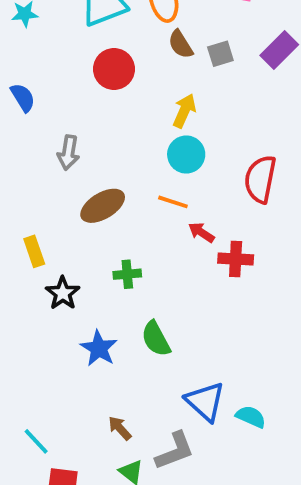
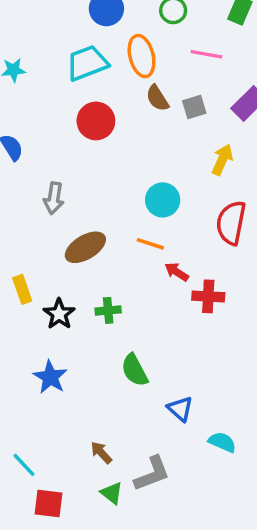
yellow arrow: (184, 111) -> (222, 160), moved
black star: (63, 293) -> (59, 314), moved
blue star: (99, 348) -> (50, 377), moved
blue triangle: (205, 401) -> (180, 409), moved, size x0.7

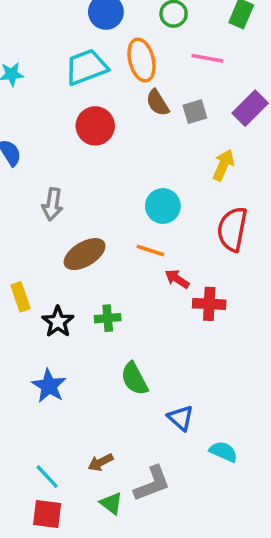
brown arrow: (101, 453) -> (101, 462), turned -75
cyan line: (24, 465) -> (47, 477), moved

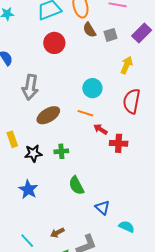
gray arrow: (52, 204) -> (30, 87), size x1.4
black star: (58, 322) -> (33, 153), turned 30

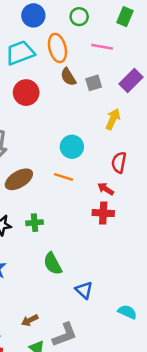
red semicircle: (132, 101) -> (119, 162), size x0.7
red arrow: (100, 129) -> (106, 189), moved
cyan semicircle: (127, 227) -> (127, 312), moved

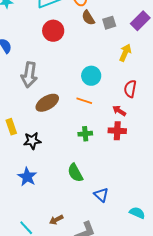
green cross: (35, 223) -> (85, 134), moved

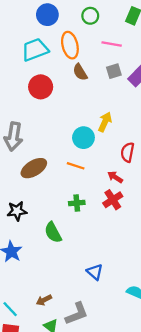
gray square: (109, 23) -> (114, 71), moved
yellow arrow: (125, 53) -> (105, 122), moved
red cross: (117, 131) -> (113, 200), turned -36
green semicircle: (75, 173) -> (53, 232), moved

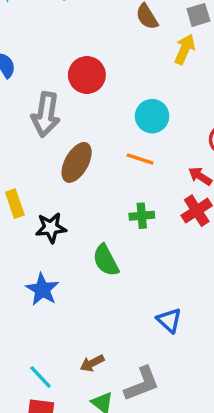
red circle: (41, 87) -> (87, 75), moved
yellow arrow: (105, 122) -> (185, 49), moved
brown ellipse: (34, 168) -> (77, 162), turned -30

